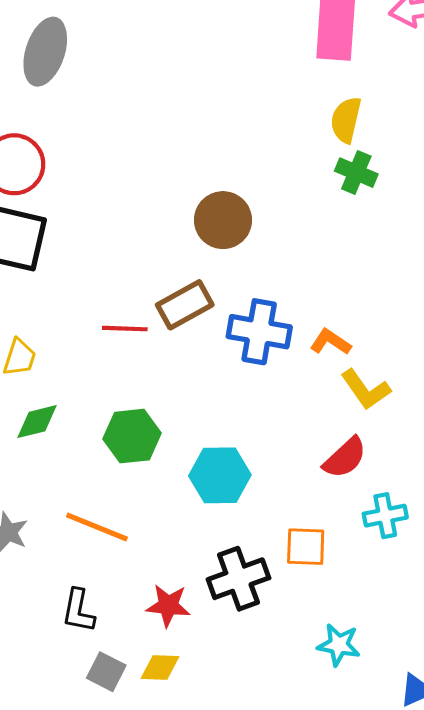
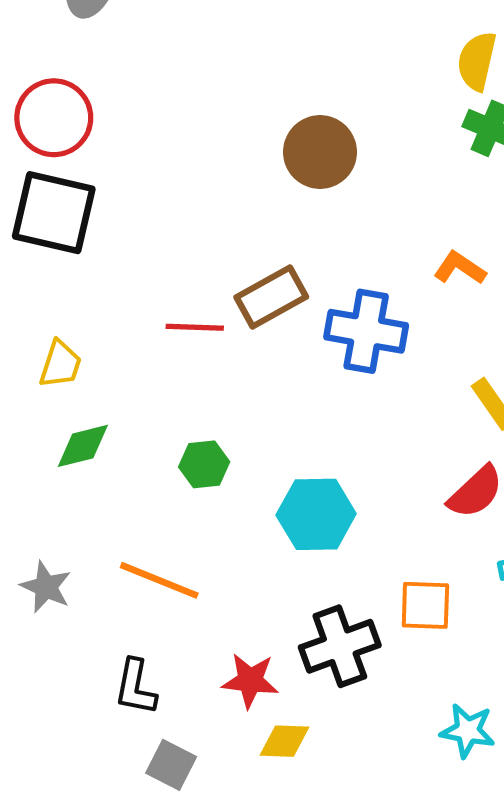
brown circle: (223, 220) -> (320, 152), moved
orange L-shape: (330, 342) -> (460, 268), moved
green hexagon: (132, 436) -> (204, 464), size x0.7
yellow diamond: (160, 668) -> (284, 741), moved

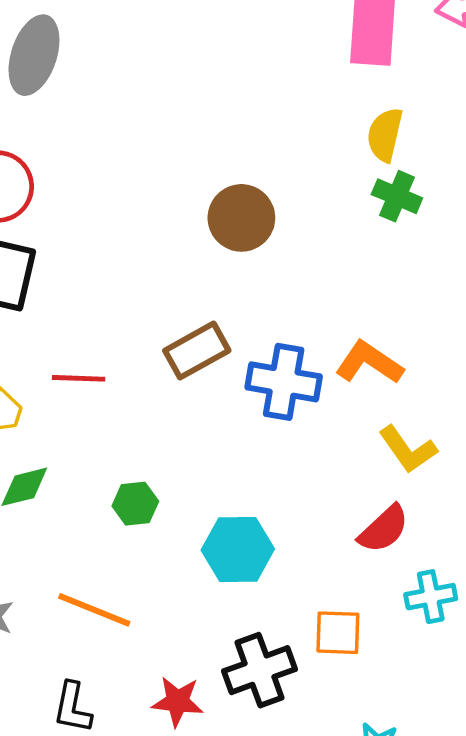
orange L-shape: (460, 268) -> (369, 363), moved, size x1.4
red line: (195, 327) -> (79, 378), moved

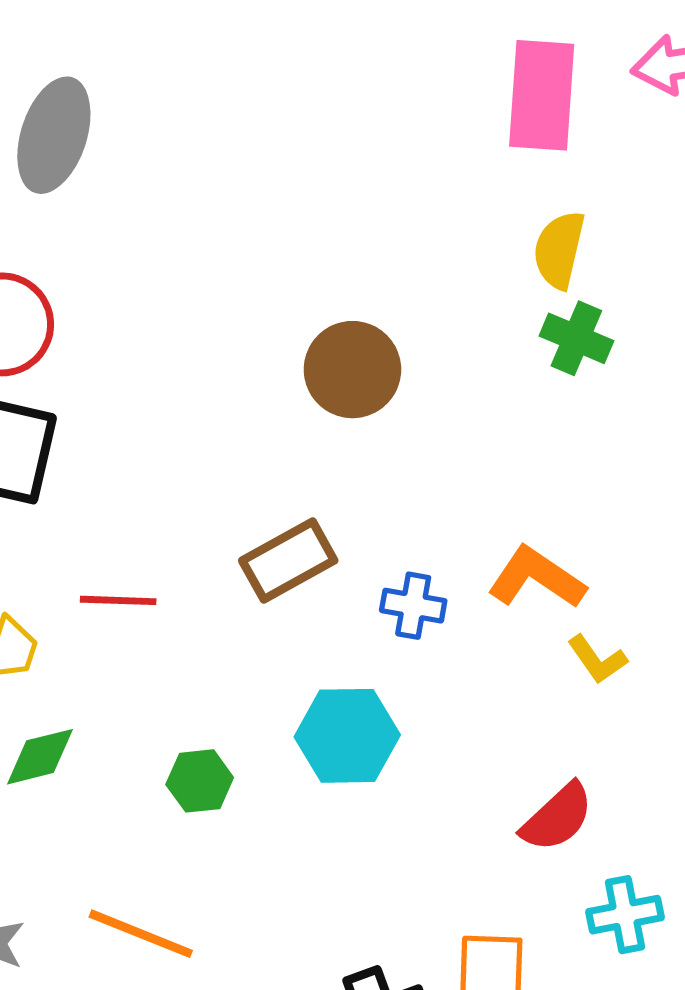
blue cross: (284, 382) -> (413, 606), size x0.6
yellow L-shape: (408, 449) -> (597, 659), moved, size x0.7
cyan hexagon: (238, 550) -> (347, 736), moved

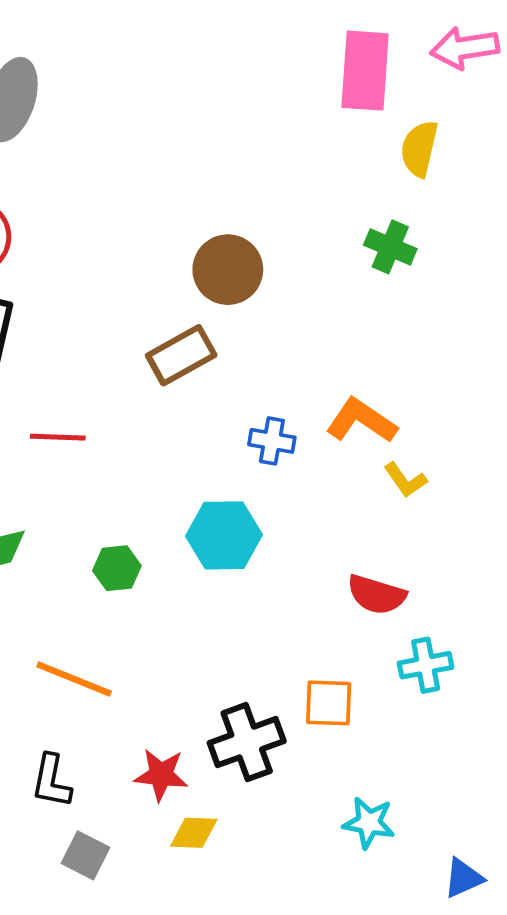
yellow semicircle: (559, 250) -> (419, 149), moved
brown rectangle: (288, 560) -> (181, 355), moved
red semicircle: (557, 817) -> (376, 595), turned 60

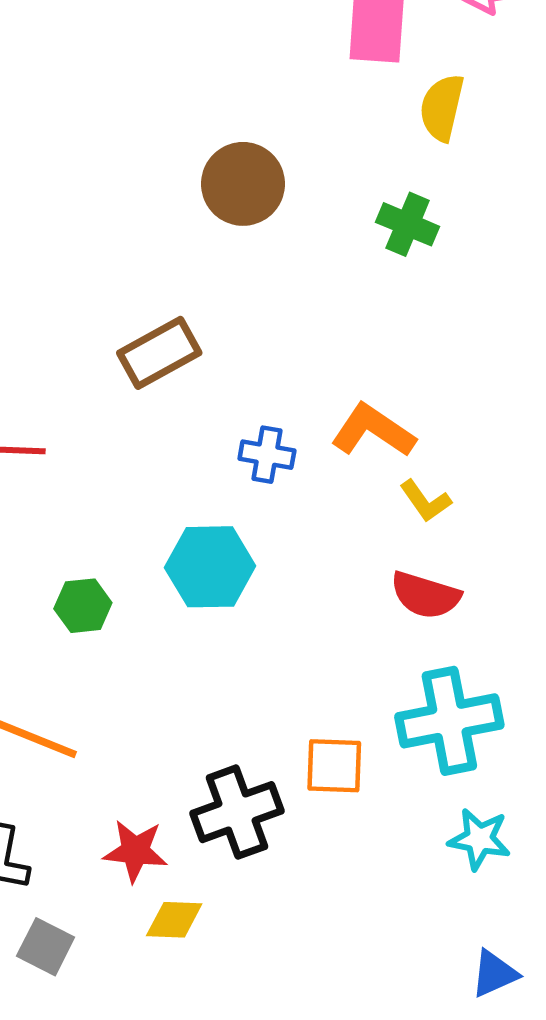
brown circle: (228, 270) -> (243, 184), moved
red semicircle: (376, 595) -> (425, 595), moved
cyan cross: (426, 665) -> (449, 721), size x1.6
cyan star: (369, 823) -> (479, 839), moved

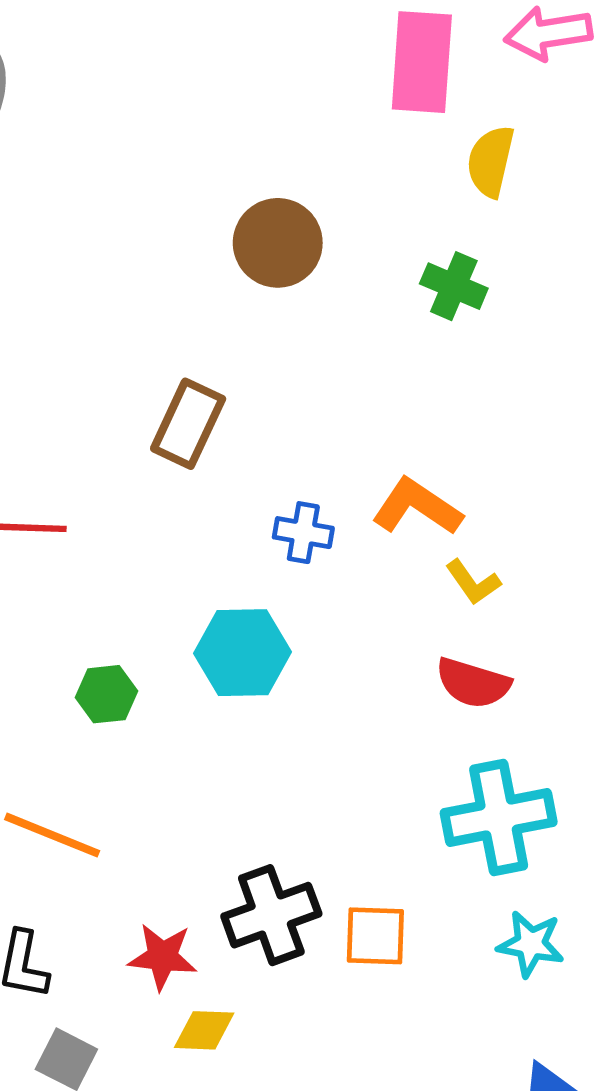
brown rectangle: (159, 353) -> (188, 424), turned -36
orange square: (334, 766) -> (375, 936), moved

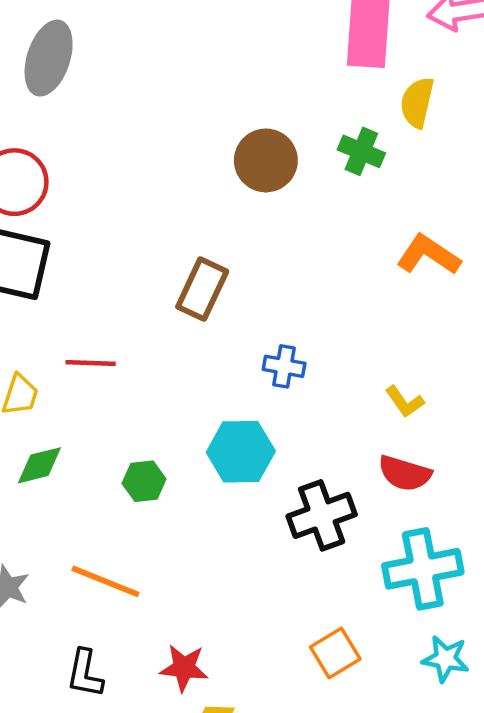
green cross: (454, 286) -> (361, 151), moved
orange L-shape: (417, 507) -> (429, 255), moved
black cross: (271, 915) -> (322, 515), moved
orange square: (375, 936) -> (335, 653), turned -33

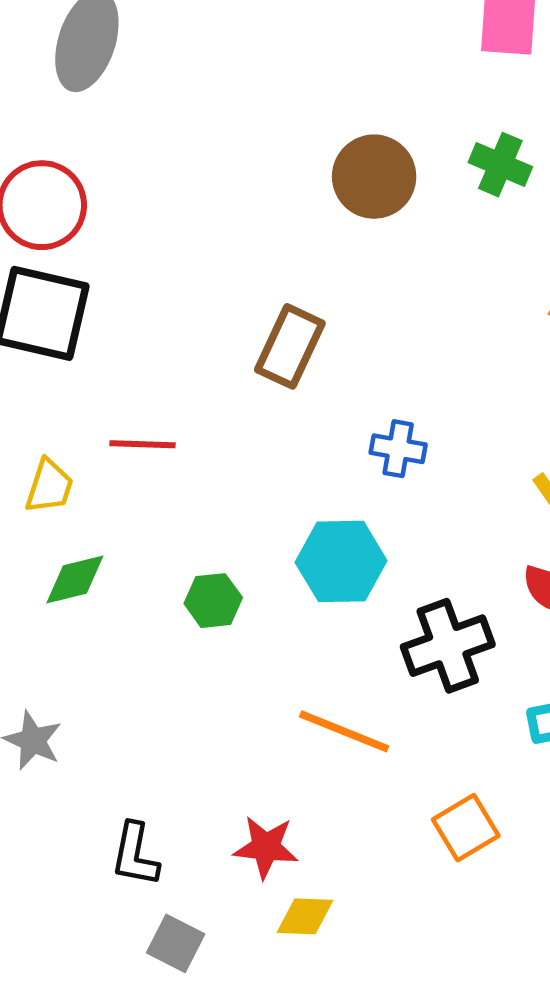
orange line: (105, 581) -> (344, 731), moved

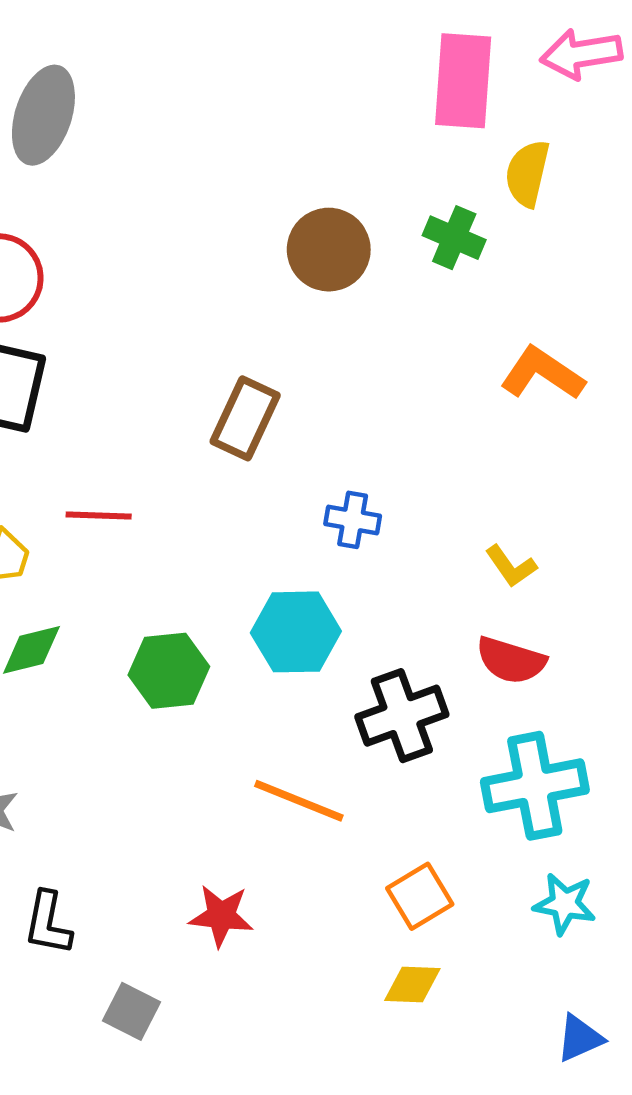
green hexagon: (213, 601) -> (169, 671), size x1.4
black L-shape: (135, 855) -> (48, 923), moved
yellow diamond: (305, 916) -> (412, 984), moved

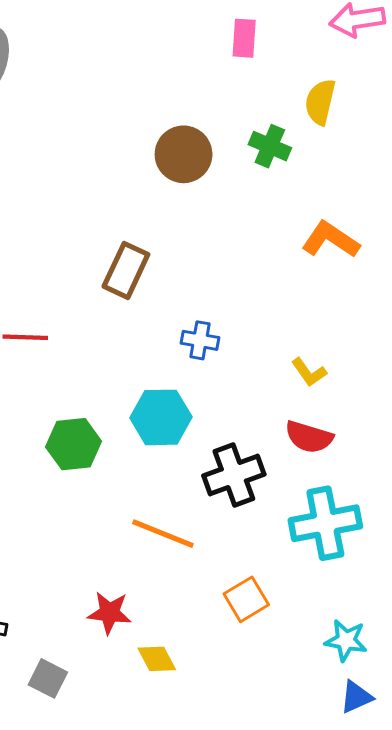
pink rectangle: (463, 81) -> (244, 38), moved, size x0.6
cyan star: (565, 904) -> (346, 640), moved
yellow diamond: (412, 984) -> (157, 659), moved, turned 60

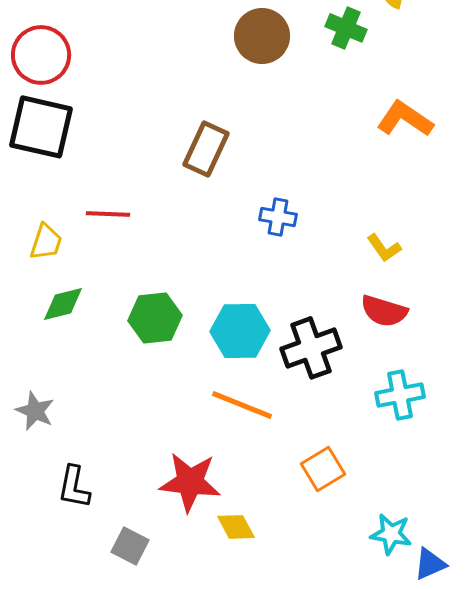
cyan hexagon: (161, 417) -> (240, 331), moved
cyan cross: (325, 523) -> (400, 395), size x0.7
red star: (110, 613) -> (190, 482), size x1.4
cyan star: (346, 640) -> (391, 534), moved

